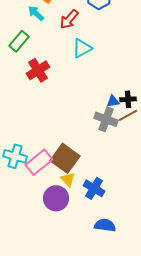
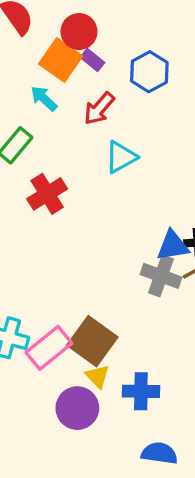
blue triangle: (113, 101) -> (173, 246), size x1.5
blue cross: (94, 188) -> (141, 391), turned -30

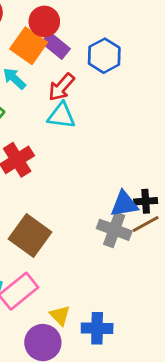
purple rectangle: (92, 60) -> (56, 46), size x1.4
cyan triangle: (121, 157) -> (61, 116), moved, turned 36
brown square: (92, 341) -> (30, 235), moved

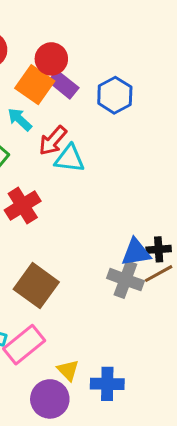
red arrow: (61, 87) -> (53, 141), moved

